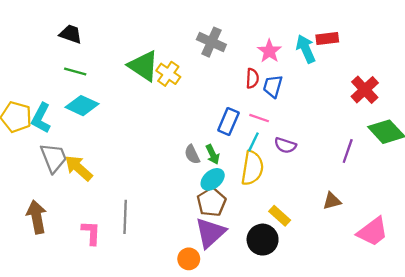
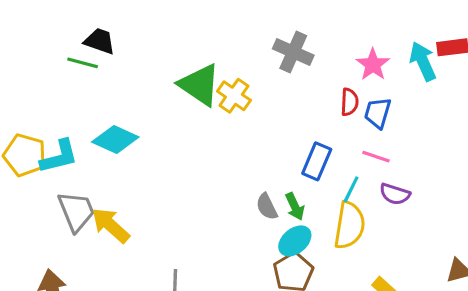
green line: (75, 72) -> (83, 63), moved
cyan L-shape: (41, 118) -> (59, 157), turned -132
pink line: (259, 118) -> (376, 157), moved

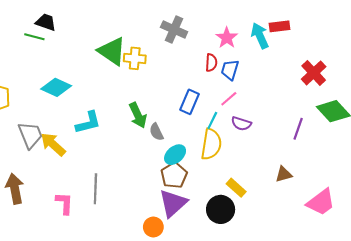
yellow cross: (234, 96) -> (135, 58), turned -30
cyan L-shape: (59, 157) -> (88, 123), moved
pink line: (376, 157) -> (229, 99), turned -60
green arrow: (295, 207) -> (138, 115), moved, size x1.4

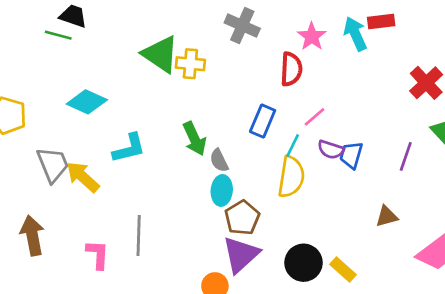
red semicircle: (211, 63) -> (291, 69), size x1.4
blue trapezoid: (230, 70) -> (351, 155), moved
cyan ellipse: (175, 155) -> (222, 190), moved, turned -45
yellow rectangle: (236, 188) -> (343, 270), moved

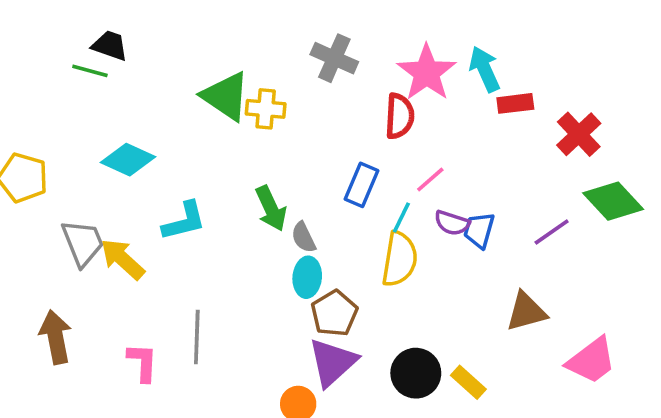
red rectangle: (381, 21) -> (515, 103), moved
pink star: (312, 36) -> (427, 73), size x1.5
purple line: (406, 156) -> (552, 232), turned 36
brown triangle: (387, 216) -> (526, 312), size x1.4

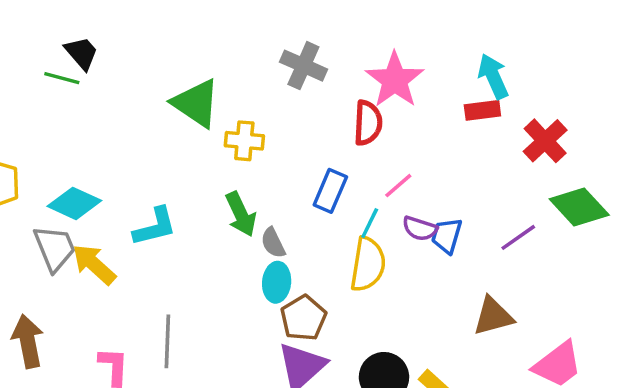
black trapezoid: (110, 46) -> (81, 53), turned 30
cyan arrow: (485, 69) -> (493, 76), moved
yellow cross: (266, 109) -> (244, 141), moved
cyan diamond: (128, 160) -> (74, 203), moved

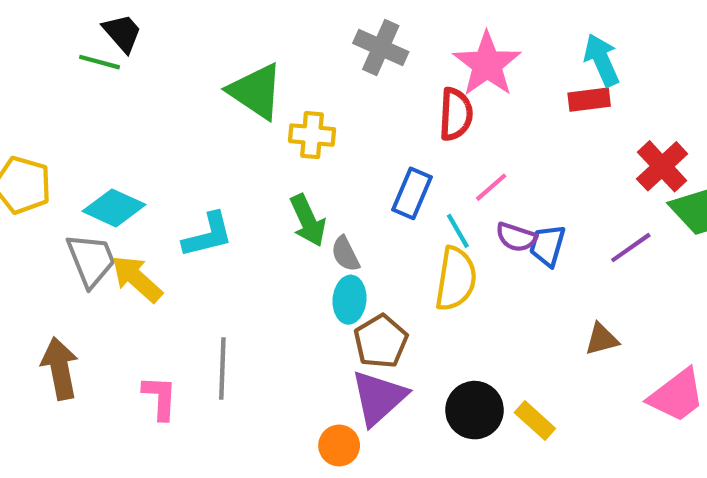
red cross: (545, 141) -> (662, 166), moved
cyan line: (370, 223) -> (458, 231), turned -56
brown triangle: (493, 316) -> (602, 339), size x0.7

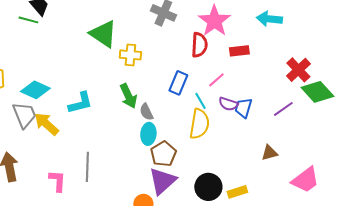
cyan arrow: (602, 60) -> (269, 19), turned -60
red rectangle: (589, 100) -> (239, 51), moved
yellow rectangle: (535, 421) -> (237, 192), turned -60

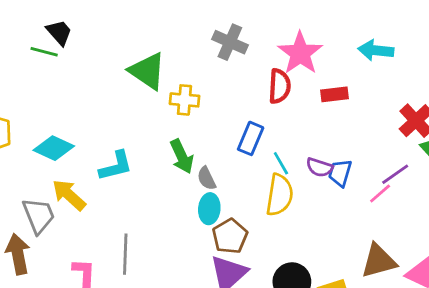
pink line: (216, 80) -> (380, 194), moved
gray trapezoid: (24, 115) -> (39, 216), moved
brown triangle: (269, 153) -> (379, 261), moved, size x1.6

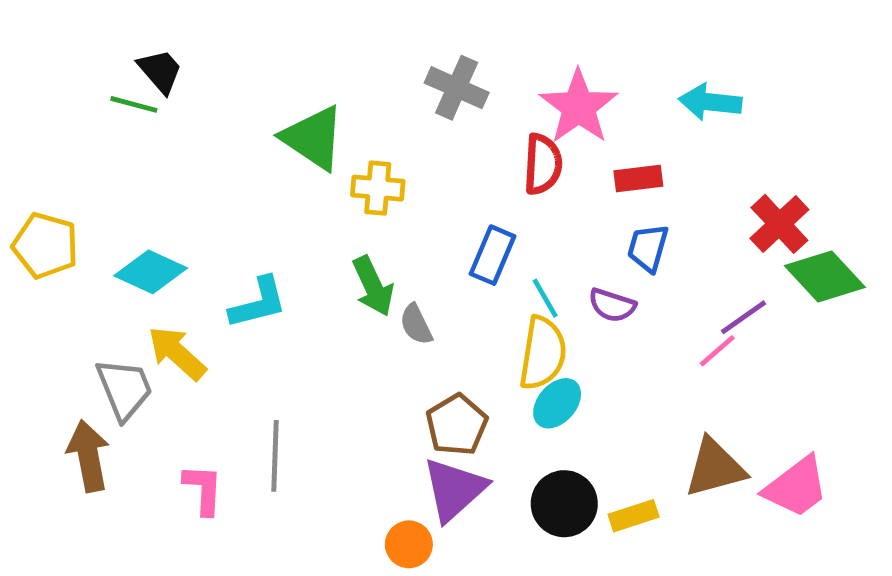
blue trapezoid: (340, 173) -> (648, 248), moved
cyan ellipse: (209, 209) -> (557, 403), moved, turned 36

